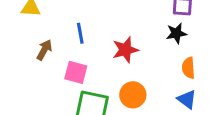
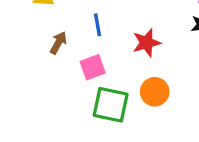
pink square: (76, 72) -> (93, 67), turned -35

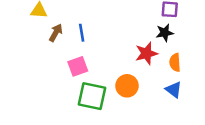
brown arrow: (58, 43) -> (56, 33), moved
red star: (147, 43) -> (146, 53), moved

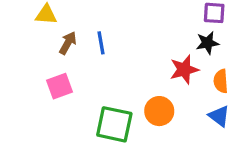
pink square: (78, 66) -> (59, 86), moved

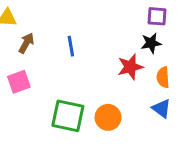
blue line: (101, 43) -> (71, 46), moved
orange circle: (159, 111) -> (108, 117), moved

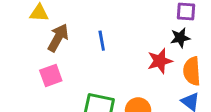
brown arrow: (26, 43) -> (58, 38), size x1.4
orange semicircle: (163, 77) -> (192, 71), size x1.4

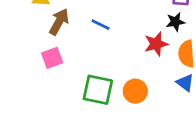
blue line: (102, 41) -> (101, 25), turned -54

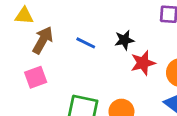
black star: (175, 22) -> (124, 40), moved

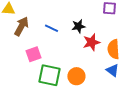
pink square: (36, 77) -> (33, 54), moved

